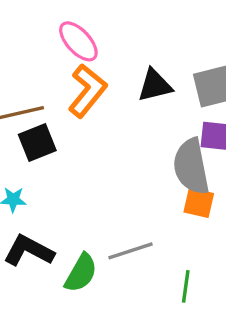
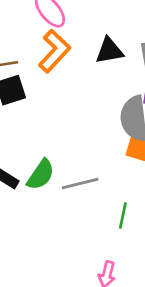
green semicircle: (81, 273) -> (41, 175), moved

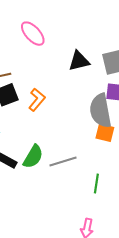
orange L-shape: (54, 51) -> (37, 100), moved, size x0.7

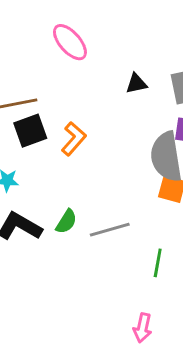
black triangle: (79, 61) -> (136, 84), size x0.7
green semicircle: (33, 157) -> (66, 222), size x0.7

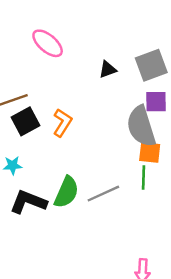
green semicircle: (66, 222) -> (67, 192), size x1.5
green line: (158, 263) -> (144, 178), moved

